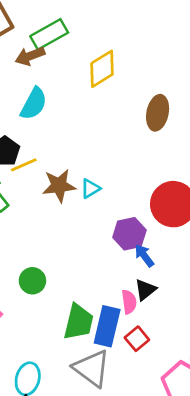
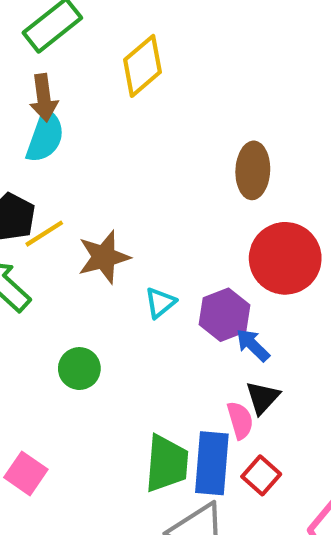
brown arrow: (30, 56) -> (44, 98), moved, turned -68
brown ellipse: (158, 113) -> (253, 170), moved
cyan triangle: (90, 189) -> (160, 303), moved
green circle: (32, 281) -> (79, 369), moved

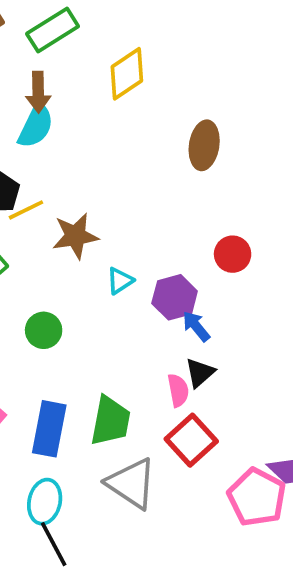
brown ellipse: (253, 170) -> (204, 145), moved
red circle: (285, 258) -> (233, 254), size x0.6
blue rectangle: (212, 463) -> (49, 429), moved
red square: (261, 475) -> (191, 440), size x1.5

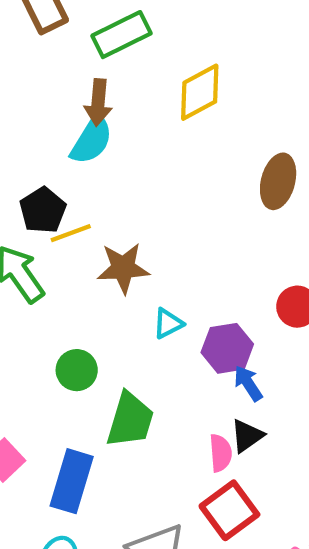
green trapezoid: (110, 421) -> (130, 420), moved

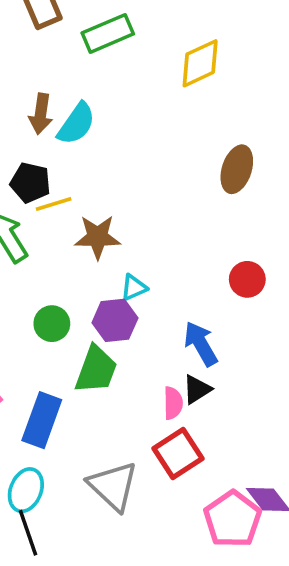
yellow diamond: (200, 92) -> (200, 63), moved
brown arrow: (98, 102) -> (41, 114), moved
black pentagon: (43, 210) -> (30, 183), turned -30
purple hexagon: (227, 348) -> (115, 320), moved
blue arrow: (248, 383) -> (201, 344), size x1.4

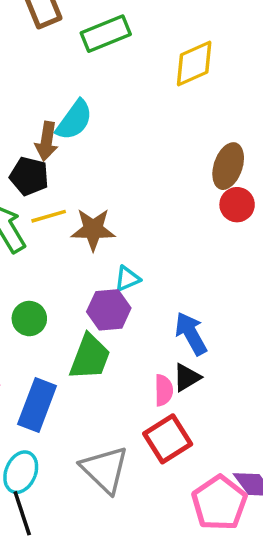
brown arrow: (41, 114) -> (46, 141), moved
yellow line: (54, 204) -> (49, 216), moved
red circle: (247, 279) -> (237, 205), moved
green circle: (52, 324) -> (29, 319), moved

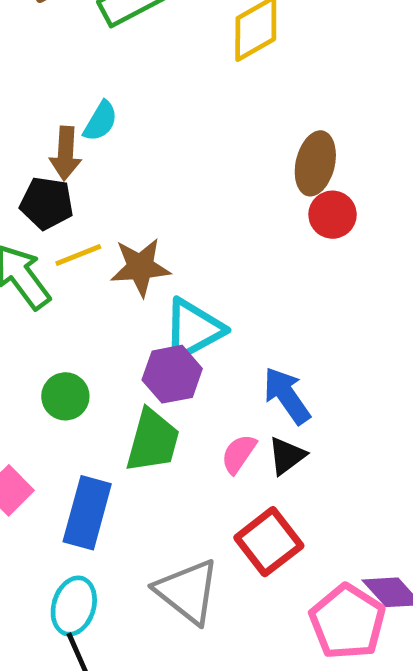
cyan semicircle: (74, 120) -> (100, 121), size x0.7
cyan triangle: (127, 279) -> (193, 329), size x1.8
pink semicircle: (164, 390) -> (239, 454), moved, turned -140

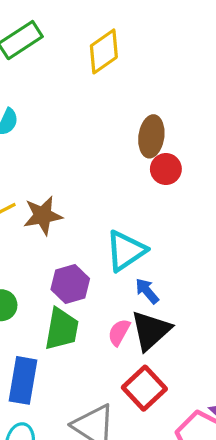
cyan triangle: (193, 329) -> (126, 251), moved
blue arrow: (287, 396) -> (147, 291), size x0.7
black triangle: (287, 456) -> (151, 331), size x1.6

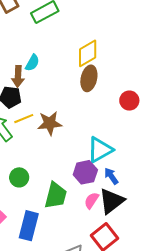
yellow diamond: (104, 51) -> (88, 53), moved
brown ellipse: (151, 136) -> (89, 78), moved
purple hexagon: (70, 284) -> (85, 172), moved

